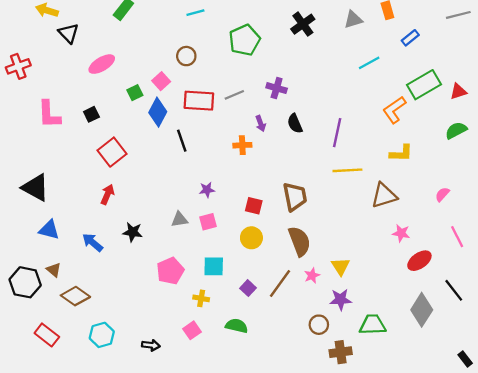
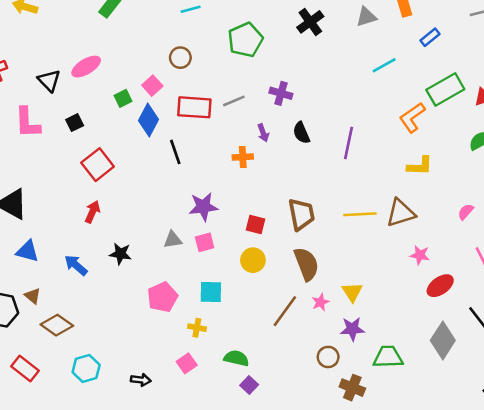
black triangle: (69, 33) -> (49, 81), moved
yellow line: (347, 170) -> (360, 214), moved
purple star: (207, 190) -> (203, 207), size x1.6
purple square: (248, 288) -> (249, 385), moved
brown cross: (341, 352) -> (352, 388), turned 30

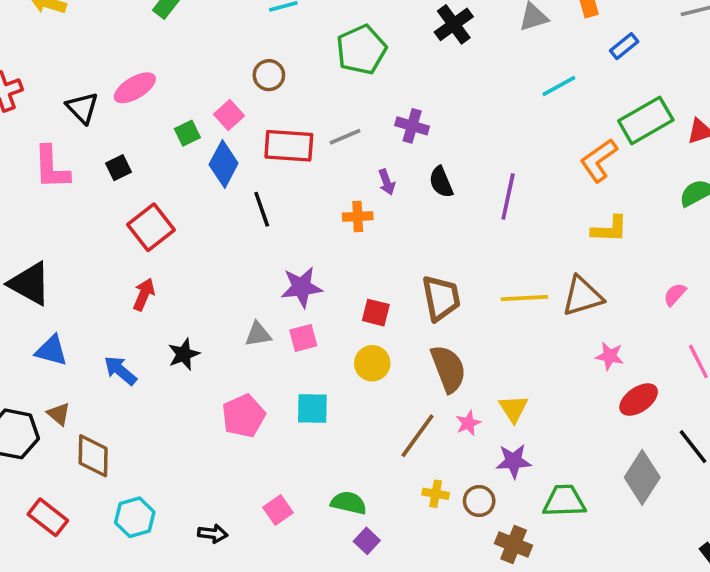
black star: (120, 254) -> (184, 354), turned -30
brown diamond: (57, 325) -> (93, 456), turned 56
yellow cross: (197, 328) -> (436, 494), moved

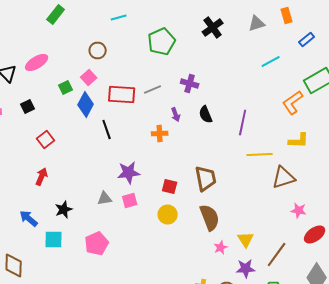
brown circle: (269, 75) -> (98, 50), moved
red square: (151, 227) -> (46, 140), size x0.7
yellow line: (524, 298) -> (260, 154), moved
cyan square: (312, 409) -> (54, 240), moved
brown line: (418, 436) -> (277, 254), moved

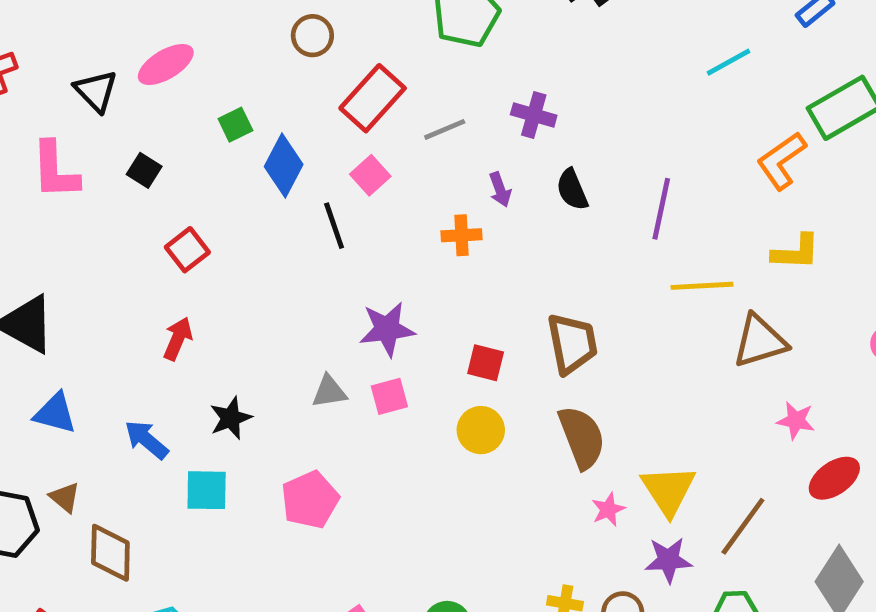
pink square: (89, 78) -> (370, 175), moved
red rectangle: (122, 94) -> (373, 98), moved, turned -52
black square: (28, 106) -> (144, 170), turned -32
yellow triangle: (246, 240) -> (668, 490), size x1.4

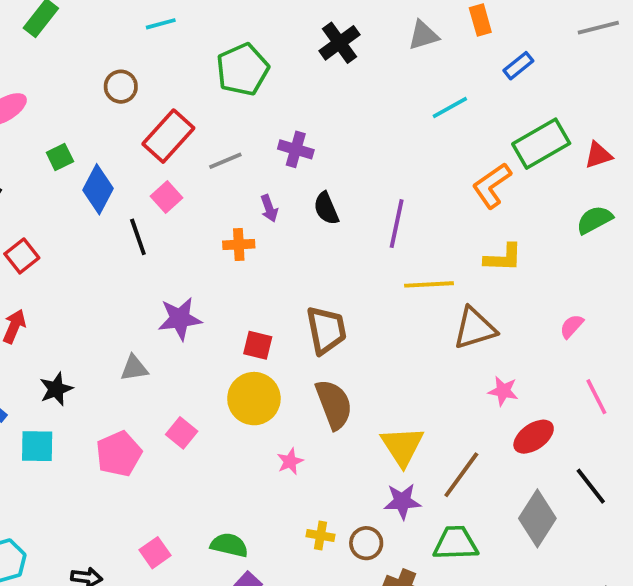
pink square: (389, 396) -> (182, 433), moved, turned -36
yellow circle: (481, 430) -> (254, 399), size x1.4
pink star: (608, 509) -> (290, 461), moved

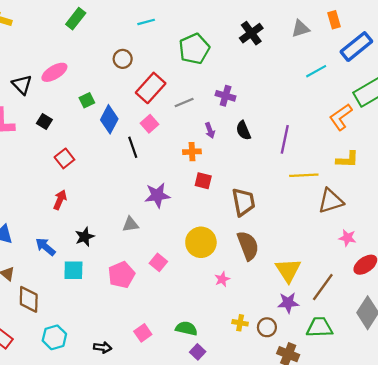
blue rectangle: (518, 66) -> (356, 47), size x1.8
red square: (258, 345) -> (203, 181), moved

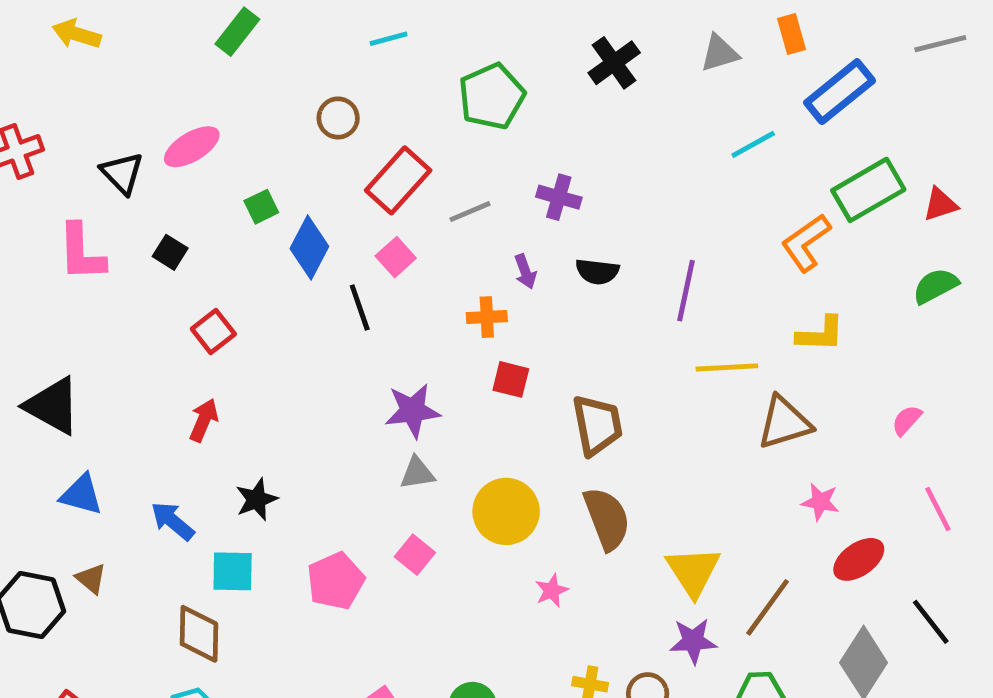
black semicircle: (243, 130) -> (597, 272), turned -60
gray triangle: (130, 224) -> (417, 473), moved
brown diamond: (29, 299) -> (199, 634), moved

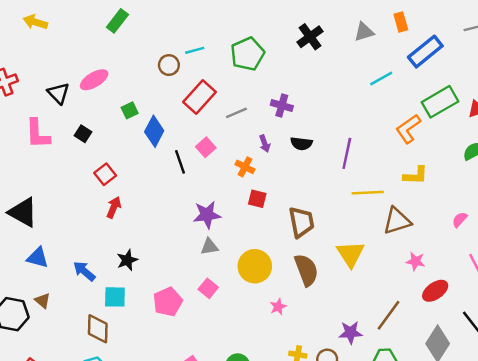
cyan line: (388, 39) -> (195, 50), moved
pink square: (396, 257) -> (206, 147), moved
orange cross: (487, 317) -> (245, 167), turned 30
red arrow: (204, 420) -> (114, 207), moved
yellow triangle: (693, 571) -> (351, 254), moved

